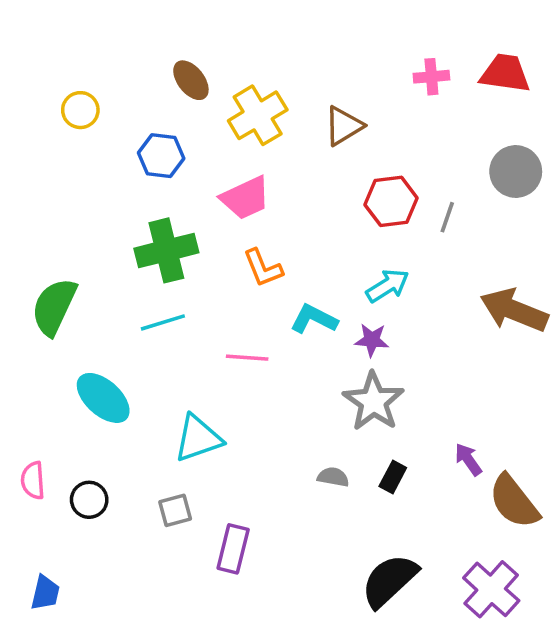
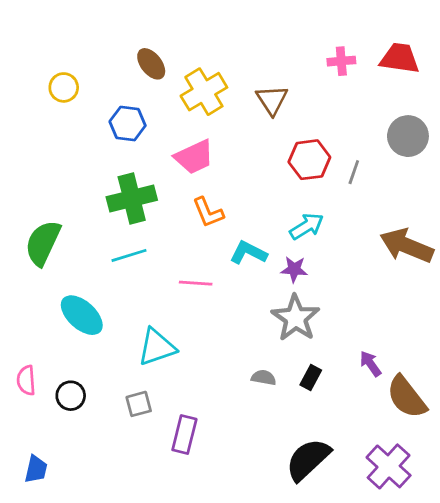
brown triangle: (344, 126) -> (272, 100), turned -32

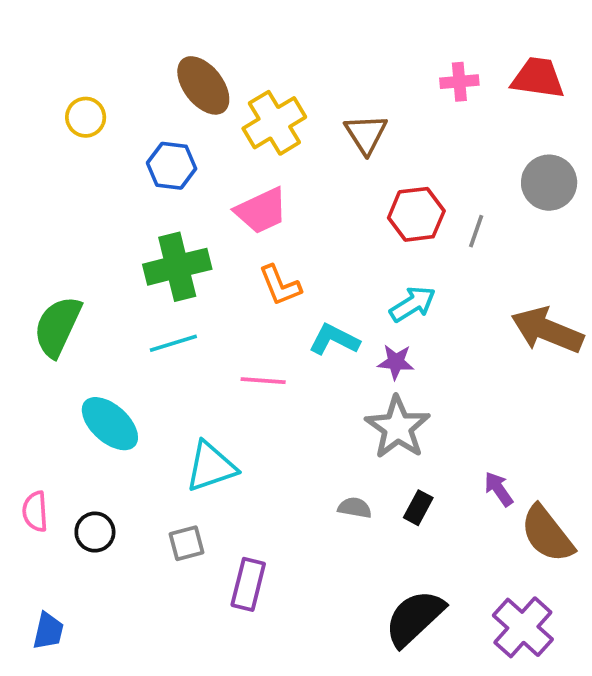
brown ellipse: (151, 64) -> (203, 85), size x1.4

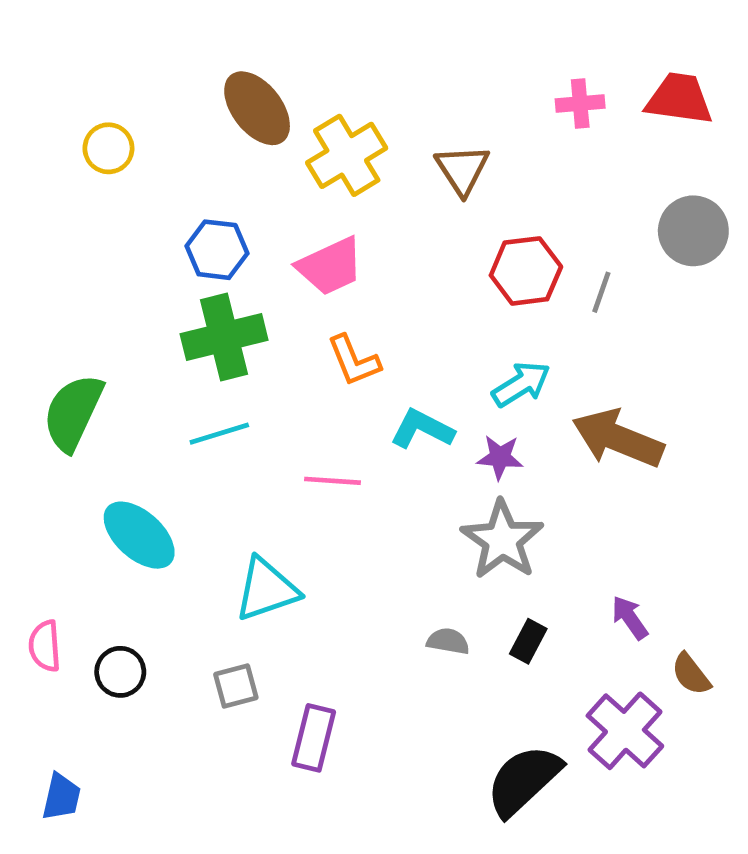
blue hexagon: (172, 166) -> (217, 250), moved
brown arrow: (547, 330) -> (618, 438), moved
brown semicircle: (547, 534) -> (691, 674), size x0.6
purple cross: (523, 627) -> (625, 731), moved

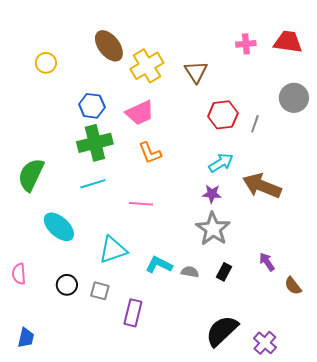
cyan L-shape: (422, 429) -> (159, 265), moved
black circle: (120, 672) -> (67, 285), moved
gray square: (236, 686) -> (100, 291), turned 30
purple cross: (625, 731) -> (265, 343), moved, size x0.7

